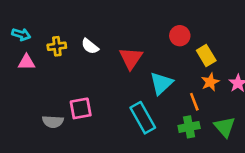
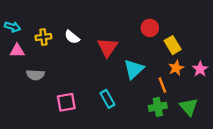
pink square: (81, 108) -> (66, 102), moved
cyan rectangle: (143, 118) -> (107, 99), moved, size x0.7
gray semicircle: (53, 122) -> (35, 75), moved

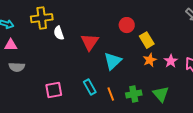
yellow cross: (43, 37) -> (42, 18), moved, size x1.5
white semicircle: (72, 37) -> (59, 33), turned 32
gray semicircle: (35, 75) -> (17, 67), moved
orange line: (162, 85) -> (111, 94), moved

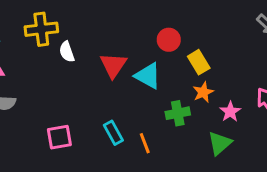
cyan triangle: (113, 61) -> (148, 76), moved, turned -48
pink star: (171, 61) -> (230, 112), moved
green cross: (134, 94) -> (178, 113), moved
green triangle: (161, 94) -> (220, 143), turned 30

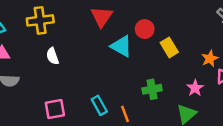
white semicircle: (67, 52) -> (52, 56), moved
red triangle: (113, 65) -> (102, 17), moved
cyan triangle: (148, 76) -> (121, 46), moved
orange star: (203, 92) -> (210, 59), moved

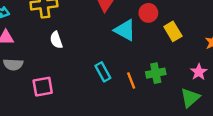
cyan rectangle: (99, 105) -> (103, 72), moved
pink square: (55, 109) -> (43, 87), moved
orange line: (125, 114) -> (131, 81), moved

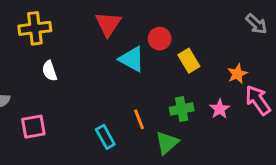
cyan rectangle: (103, 72) -> (105, 137), moved
green cross: (156, 73) -> (182, 109), moved
green triangle: (190, 98) -> (167, 143), moved

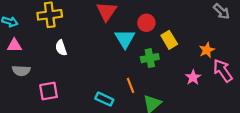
cyan triangle: (132, 59) -> (125, 39), turned 30
green cross: (182, 109) -> (150, 58), moved
cyan rectangle: (105, 137) -> (104, 99), turned -36

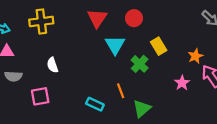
red circle: (146, 23) -> (134, 18), moved
white semicircle: (61, 48) -> (52, 65), moved
green cross: (150, 58) -> (140, 64), turned -36

